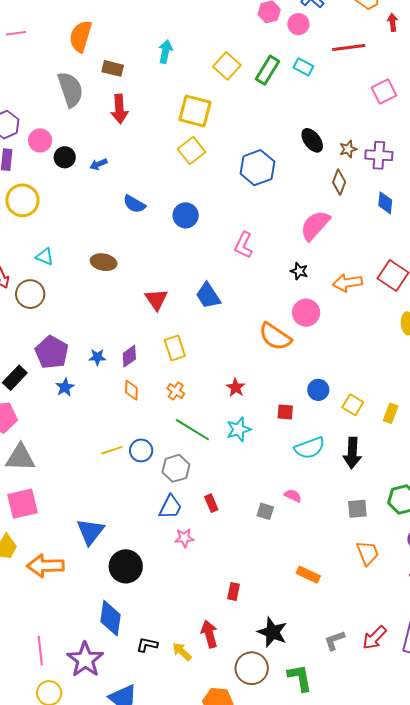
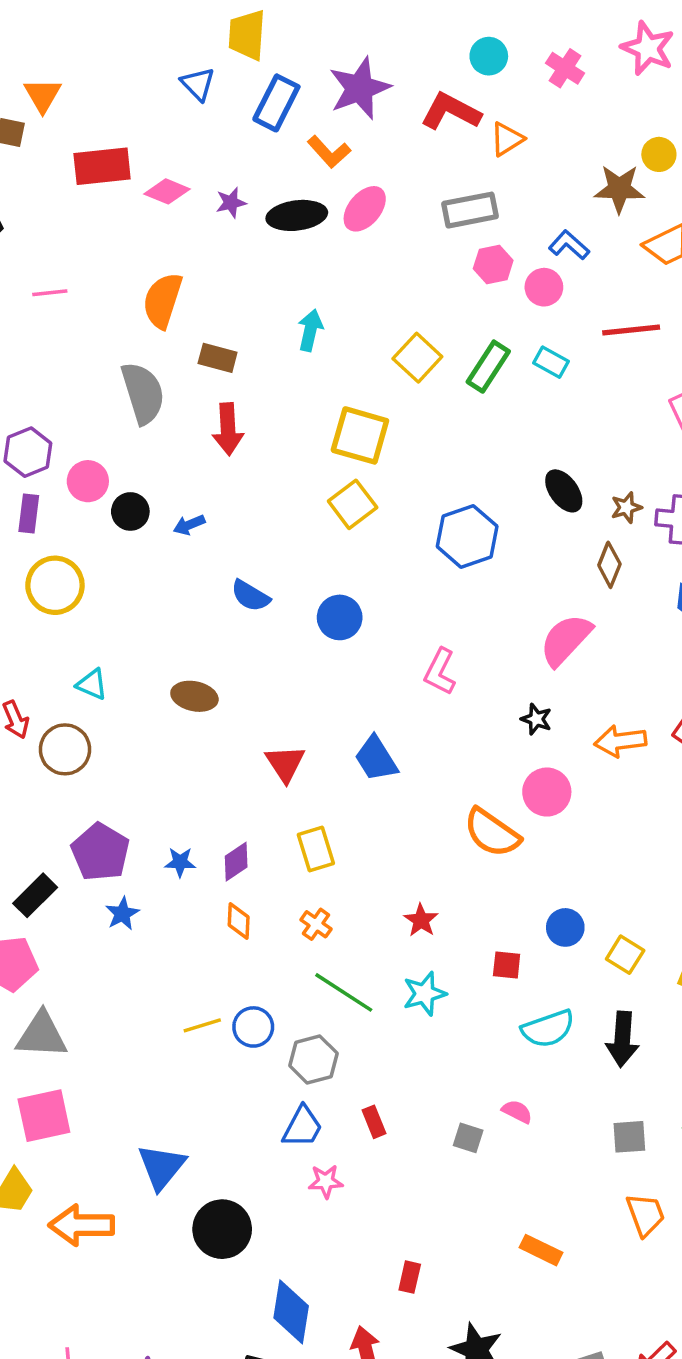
blue diamond: (110, 618) -> (291, 1312), moved

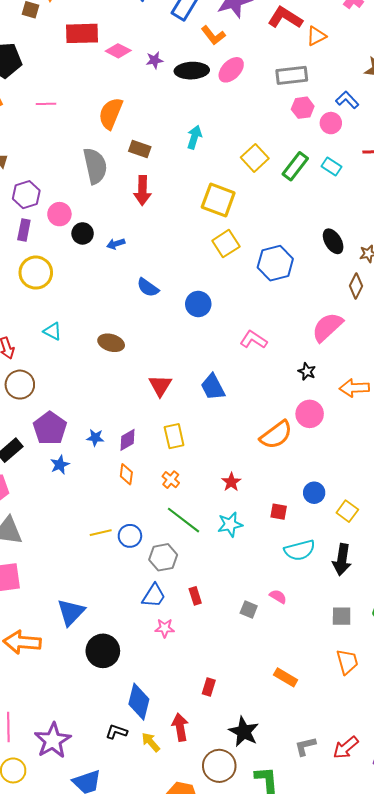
yellow square: (353, 504) -> (226, 244), moved
pink L-shape: (440, 672) -> (254, 340), turned 92
brown circle: (65, 749) -> (20, 385), moved
orange semicircle: (492, 833) -> (276, 435), turned -76

